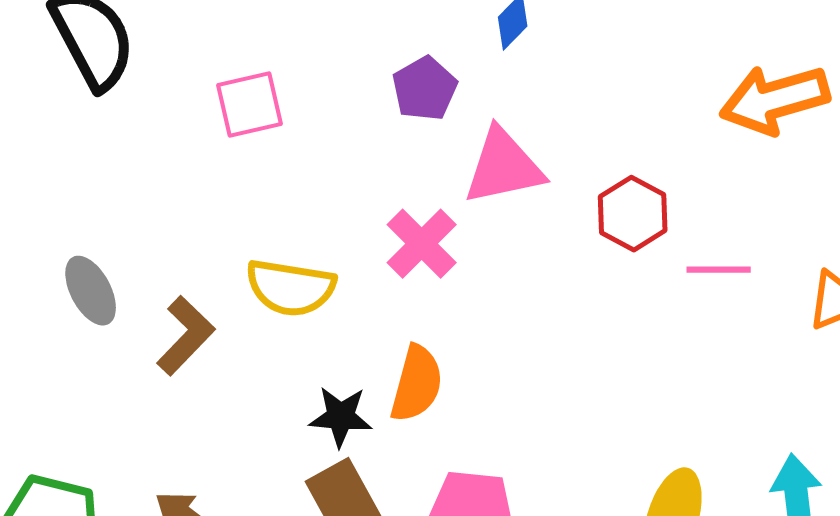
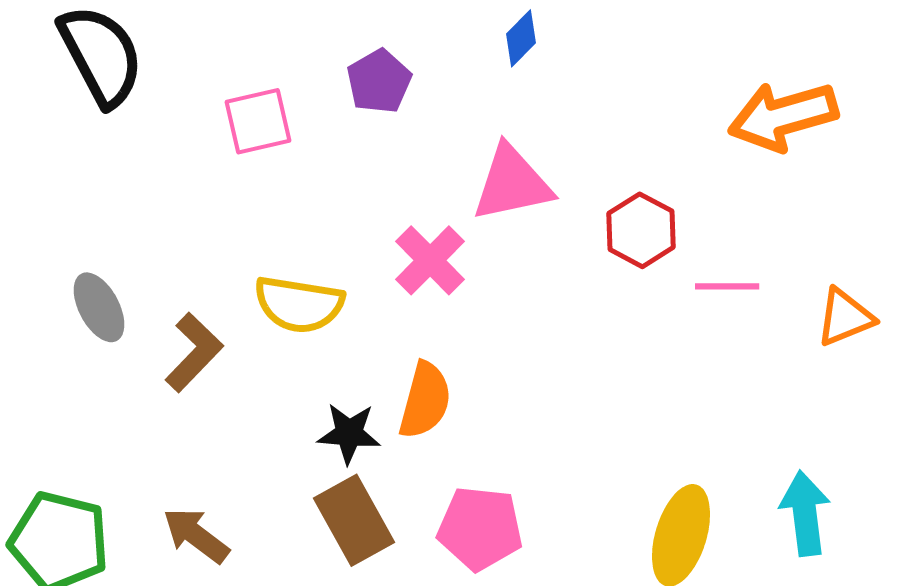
purple pentagon: (425, 89) -> (379, 81), moved

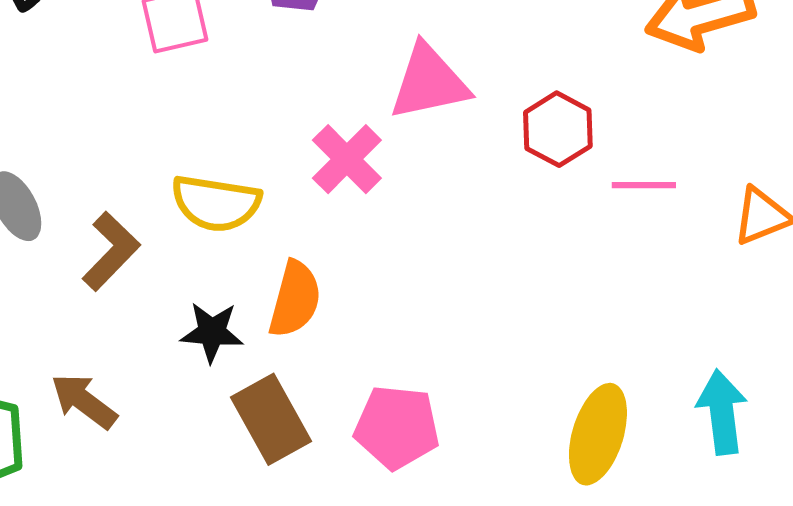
orange semicircle: (425, 400) -> (295, 299), moved
black star: (349, 433) -> (212, 332), moved
brown arrow: (196, 535) -> (84, 401), moved

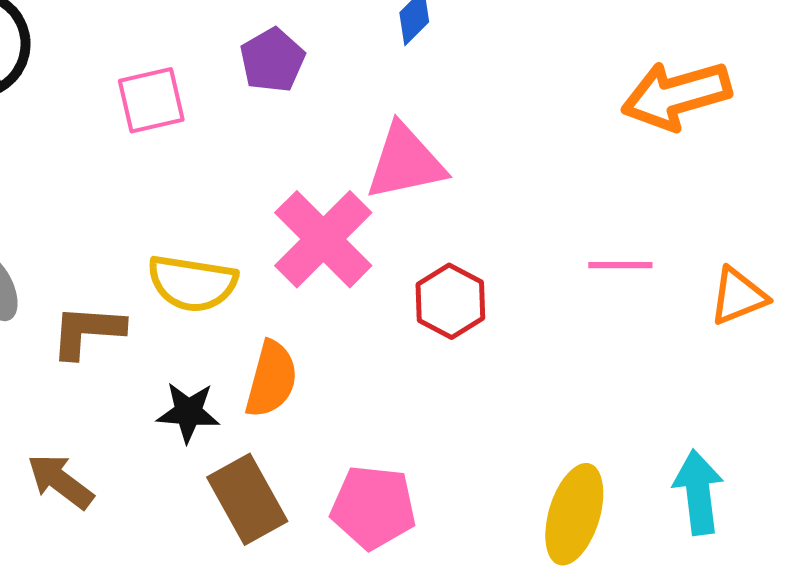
red hexagon: (558, 129) -> (450, 301), moved
pink cross: (347, 159) -> (323, 239), size x1.4
brown L-shape: (111, 251) -> (87, 331), turned -130

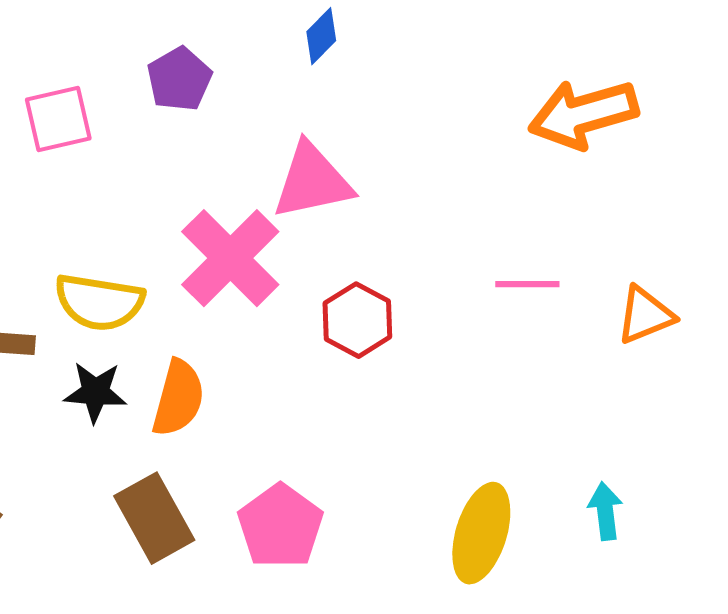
black star: (188, 412) -> (95, 392), moved
cyan arrow: (698, 492) -> (605, 511), size x0.7
pink pentagon: (373, 507) -> (280, 526), turned 30

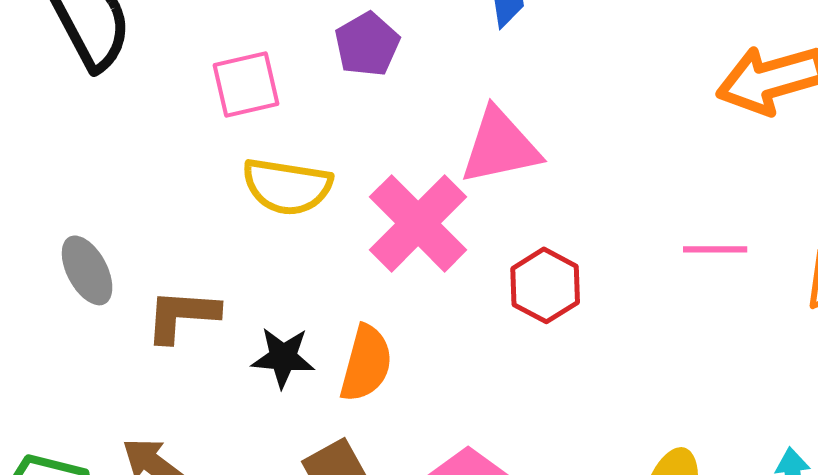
yellow semicircle: (99, 302) -> (287, 186), moved

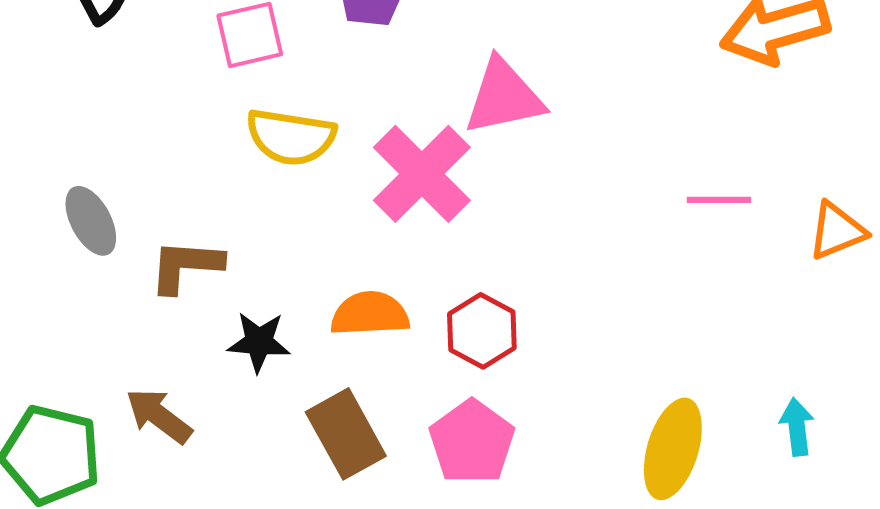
red hexagon: (545, 285) -> (482, 331), moved
black star: (283, 357) -> (259, 342), moved
orange semicircle: (366, 363) -> (370, 314), turned -108

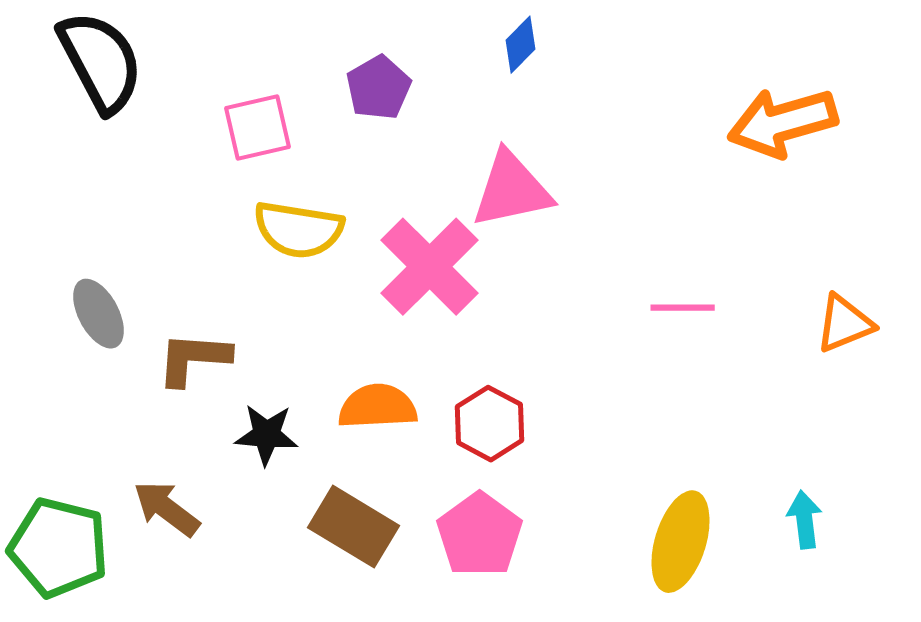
pink line: (719, 200) -> (682, 308), moved
brown rectangle: (346, 434) -> (354, 527), turned -30

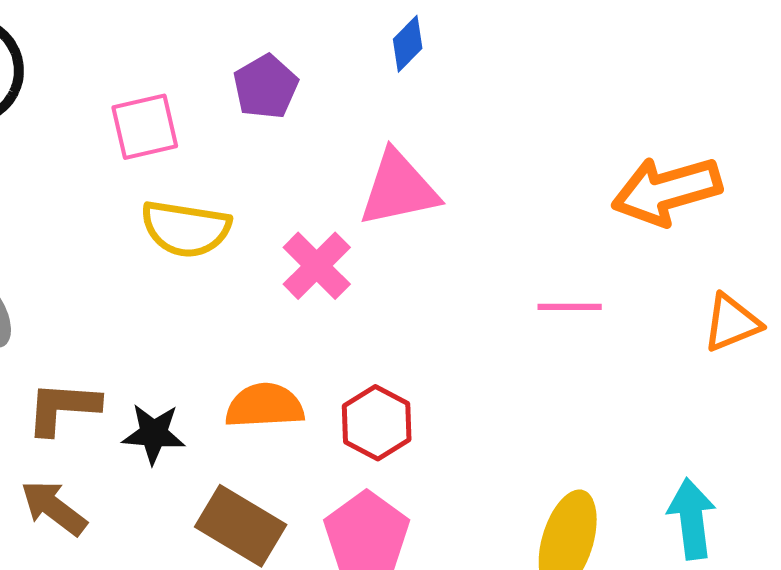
orange arrow: (782, 123) -> (667, 191), moved
pink cross: (430, 267) -> (317, 266), size x0.7
brown L-shape: (194, 359) -> (63, 408), moved
cyan arrow: (804, 520) -> (692, 519), size x1.4

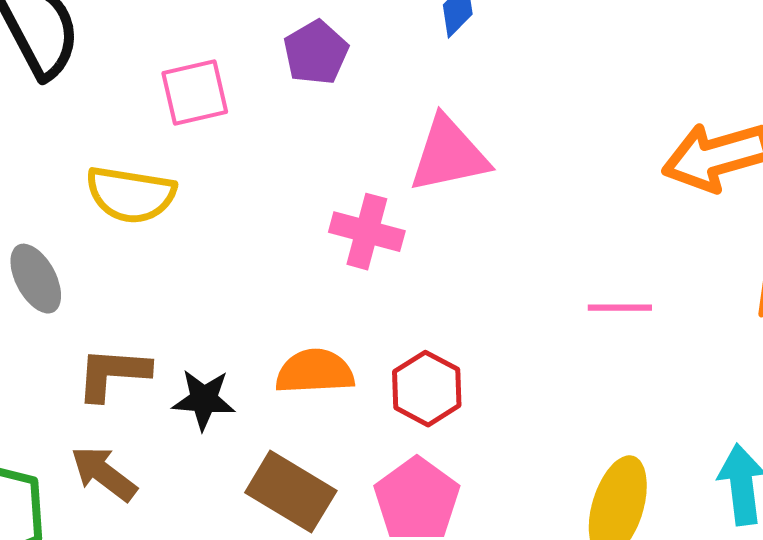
yellow semicircle: (186, 229) -> (131, 195), moved
pink cross: (317, 266) -> (367, 232), turned -30
pink line: (570, 307) -> (620, 308), moved

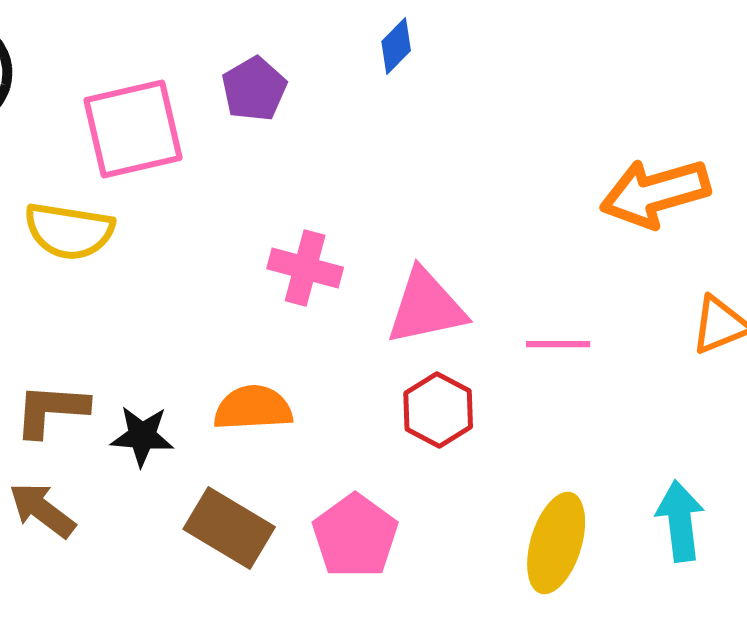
pink square: (195, 93) -> (133, 129), size x1.5
pink triangle: (449, 155) -> (426, 307), moved
red hexagon: (427, 389) -> (438, 410), moved

